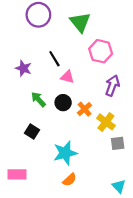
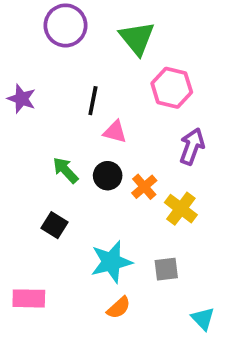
black line: (54, 59) -> (93, 101), turned 42
purple star: (23, 68) -> (22, 99), moved
gray square: (118, 143) -> (166, 269), moved

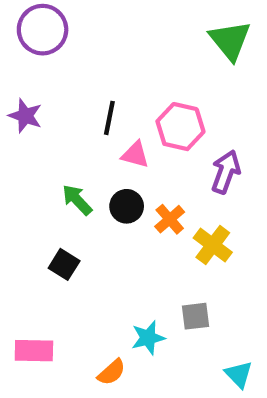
purple circle: (65, 25) -> (43, 30), moved
green triangle: (137, 38) -> (230, 40), moved
pink hexagon: (172, 88) -> (180, 127), moved
cyan star: (111, 262) -> (148, 338), moved, size x0.7
orange semicircle: (119, 308) -> (112, 372), moved

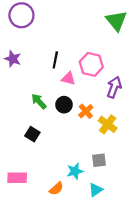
cyan triangle: (239, 374) -> (96, 190), moved, turned 40

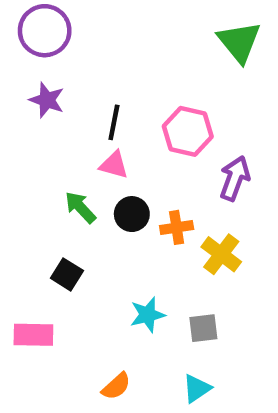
purple star: (13, 59) -> (47, 100), moved
pink triangle: (68, 79) -> (114, 165), moved
orange cross: (86, 111) -> (177, 227), turned 32
cyan star: (75, 171) -> (147, 315), moved
pink rectangle: (17, 178) -> (33, 335), moved

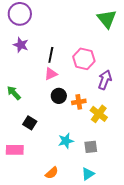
pink triangle: (114, 165) -> (51, 74), turned -40
green arrow: (80, 207) -> (14, 93), moved

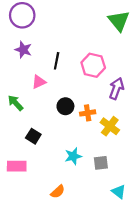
pink triangle: (51, 74) -> (39, 82), moved
cyan triangle: (88, 174) -> (119, 192), moved, turned -48

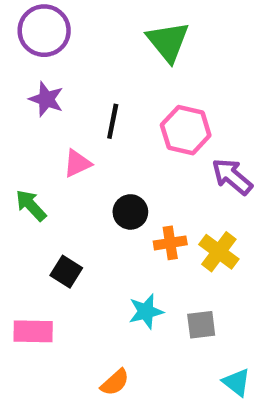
green triangle: (119, 21) -> (168, 42), moved
purple arrow: (116, 89) -> (232, 177), turned -70
orange cross: (88, 113) -> (170, 243), moved

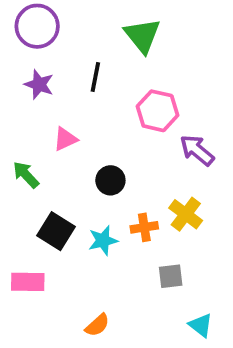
black line: (113, 121) -> (95, 77), moved
orange cross: (170, 243) -> (144, 227), moved
black square: (66, 272) -> (56, 231), size x1.4
cyan star: (146, 312) -> (103, 241), moved

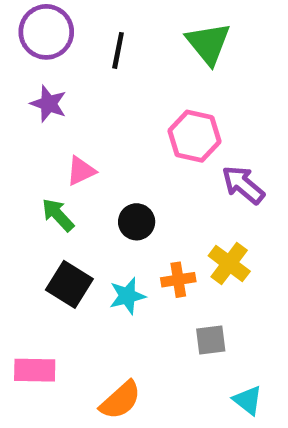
green triangle: (142, 36) -> (208, 43), moved
black line: (95, 77) -> (118, 50), moved
green arrow: (26, 175) -> (58, 215), moved
pink rectangle: (28, 282) -> (35, 370), moved
orange semicircle: (97, 325) -> (120, 400), size x1.4

